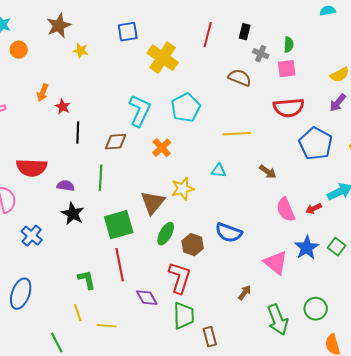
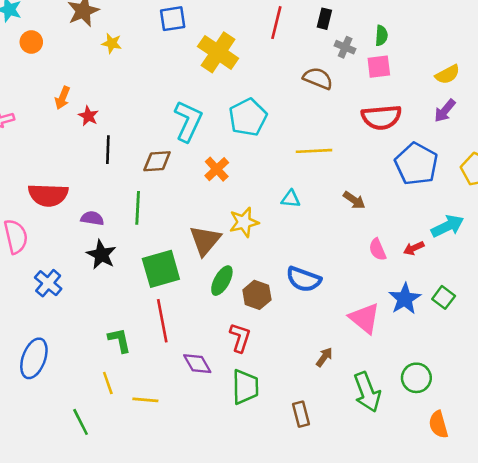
pink semicircle: (286, 210) -> (377, 249), size x0.7
red L-shape: (180, 278) -> (240, 338), size x0.7
brown rectangle: (210, 337) -> (301, 414), moved

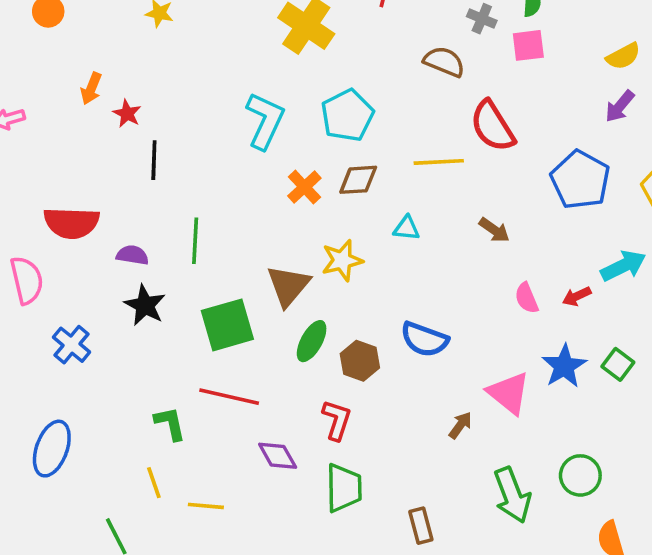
red semicircle: (381, 117) -> (493, 126), moved, turned 63
brown diamond: (157, 161) -> (358, 180), moved
red line: (162, 321) -> (229, 397), turned -66
brown arrow: (324, 357) -> (460, 425), moved

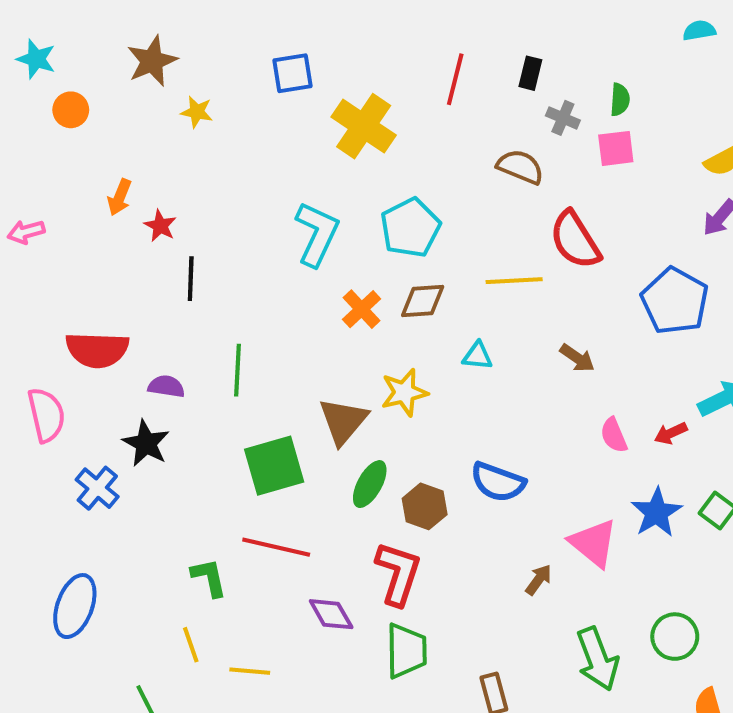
black star: (145, 305) -> (146, 443), moved
red L-shape: (337, 420) -> (398, 574), size x1.4

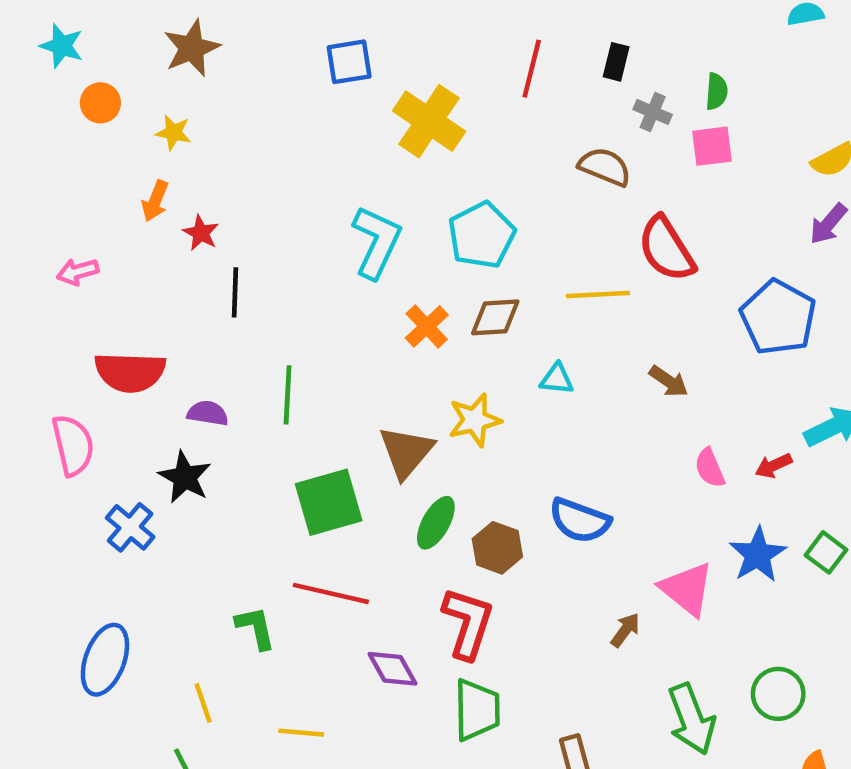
yellow star: (197, 112) -> (173, 133), moved
pink arrow: (26, 232) -> (78, 272), moved
yellow line: (191, 645) -> (203, 703), moved

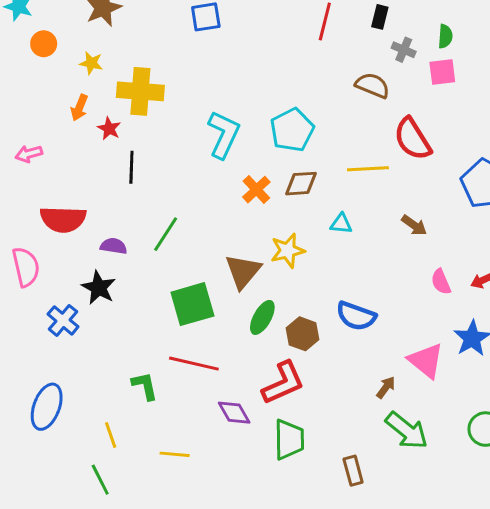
yellow cross: (429, 121) -> (140, 91), moved, turned -30
green line: (288, 395) -> (166, 234), turned 30
red L-shape: (468, 623) -> (283, 383), turned 48
green arrow: (691, 719) -> (407, 431), moved, turned -30

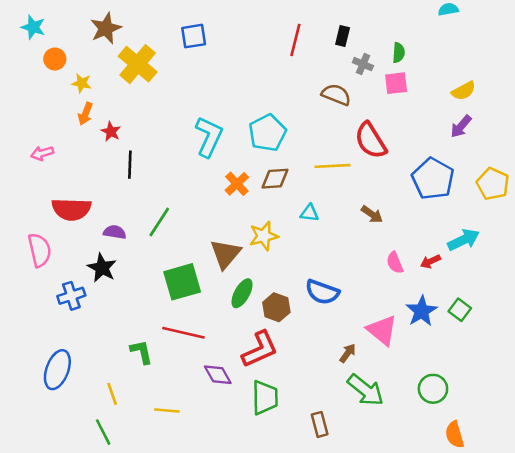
yellow star: (91, 63) -> (82, 83), moved
yellow cross: (140, 91) -> (138, 64), moved, turned 36
blue cross: (63, 320) -> (71, 296), turned 32

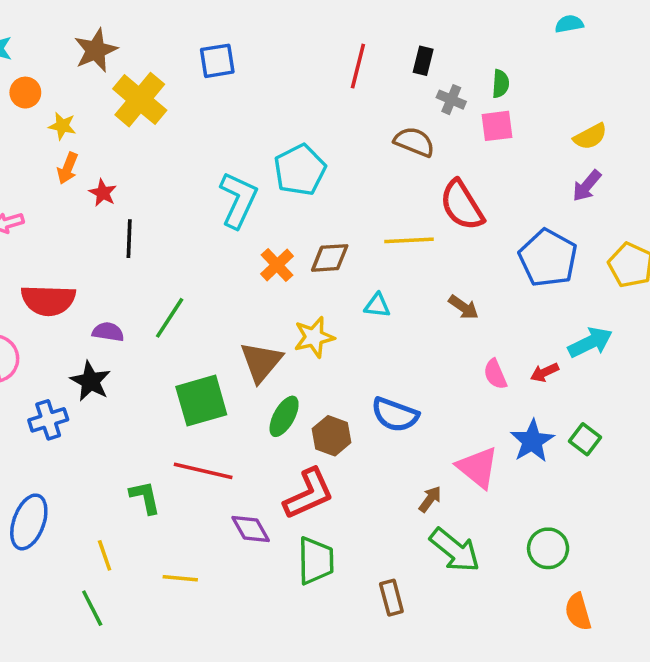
cyan pentagon: (267, 133) -> (300, 170), moved

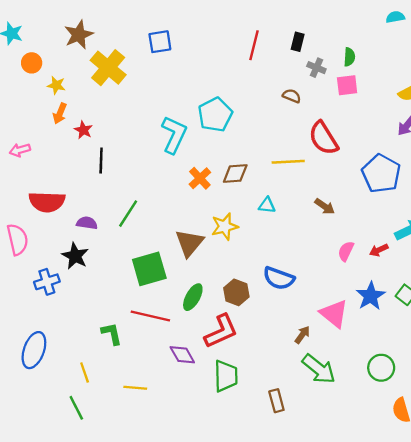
brown semicircle: (414, 142) -> (292, 96), size x0.7
pink semicircle: (495, 374) -> (346, 251), turned 48
green ellipse: (284, 416) -> (193, 297), moved

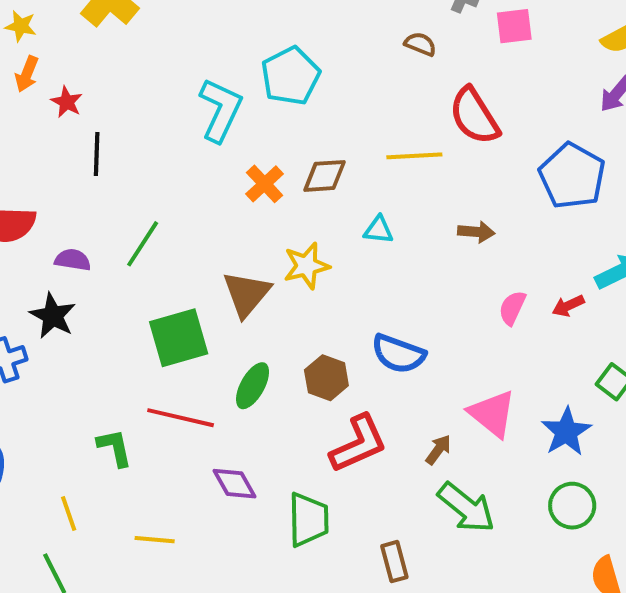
brown arrow: (325, 206) -> (476, 232), turned -30
blue star: (371, 296) -> (566, 432), moved
red L-shape: (221, 331) -> (358, 444), moved

